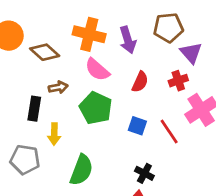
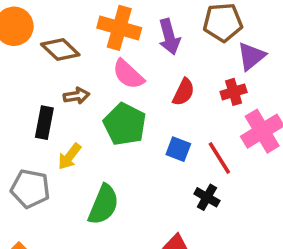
purple triangle: (191, 53) -> (251, 56), turned 30
yellow arrow: (54, 134) -> (69, 156), turned 35
black cross: (144, 173) -> (207, 197), moved

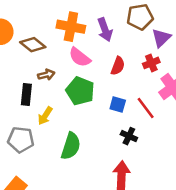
black cross: (207, 197) -> (129, 136), moved

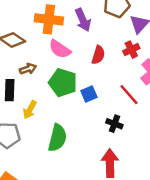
blue square: (118, 104) -> (89, 94), moved, turned -35

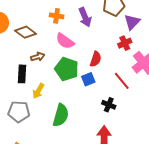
orange cross: (49, 19) -> (57, 16), size x0.6
red semicircle: (98, 55) -> (96, 59), moved

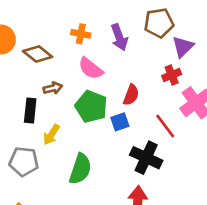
black cross: (109, 105) -> (146, 158), size x1.6

